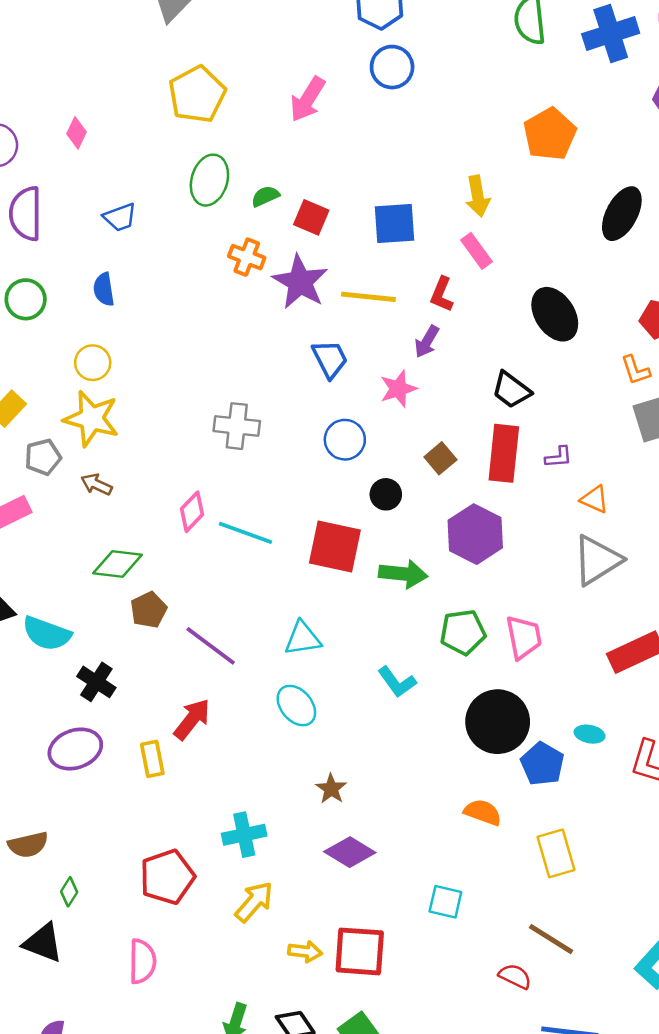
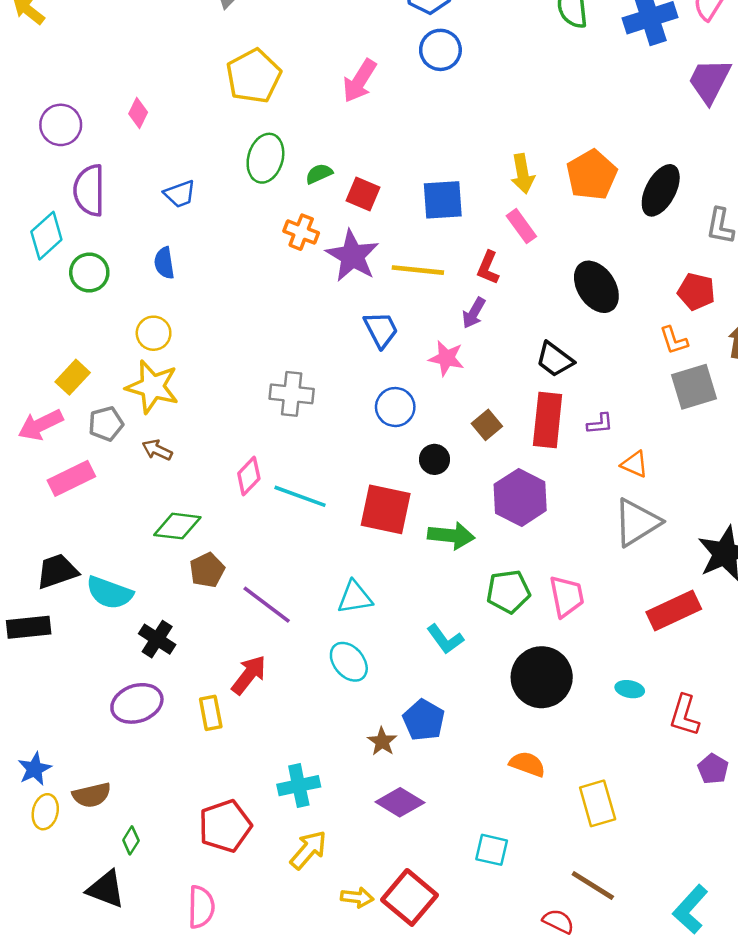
orange pentagon: (550, 134) -> (592, 175), moved
pink star: (398, 389) -> (446, 358), turned 30
blue pentagon: (542, 764) -> (424, 720), moved
red square: (360, 951) -> (409, 897), turned 36

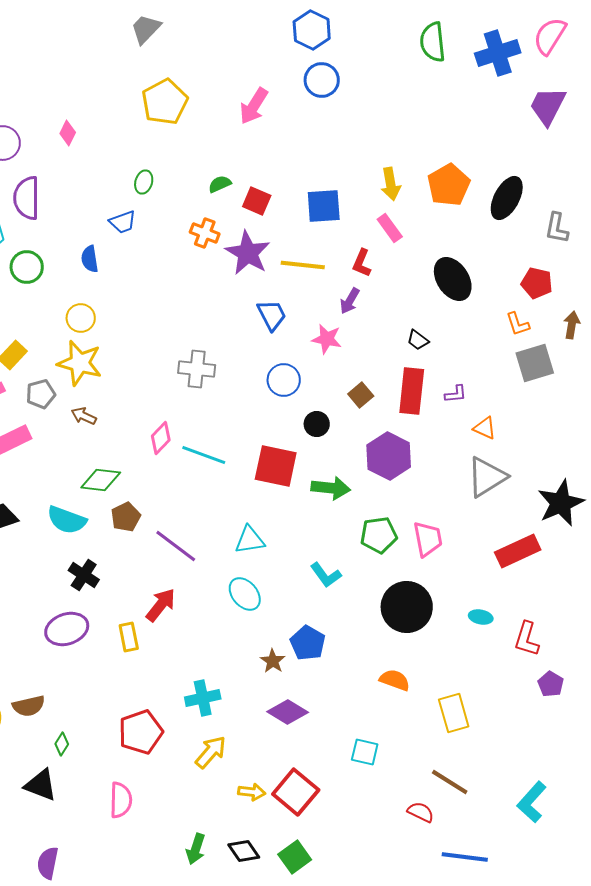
green ellipse: (265, 158) -> (144, 182), moved, size x0.6
blue trapezoid: (180, 194) -> (123, 222), moved
black trapezoid: (555, 359) -> (418, 340), size x0.7
cyan semicircle: (110, 593) -> (67, 520), moved

